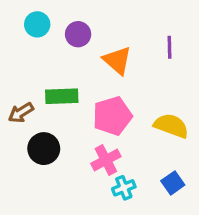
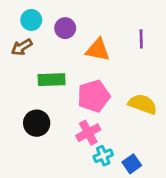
orange triangle: (117, 60) -> (98, 50), turned -30
brown arrow: (21, 113) -> (22, 47), moved
blue square: (173, 183) -> (132, 164), moved

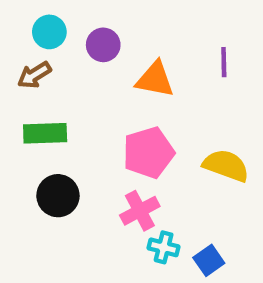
green rectangle: (52, 80) -> (45, 133), moved
cyan cross: (103, 156) -> (164, 247), turned 36

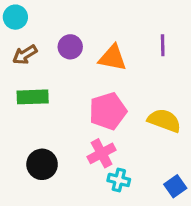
cyan circle: (49, 32) -> (15, 17), moved
purple circle: (103, 45) -> (70, 47), moved
black circle: (58, 196) -> (42, 164), moved
blue square: (209, 260) -> (175, 186), moved

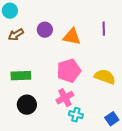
green rectangle: (33, 97) -> (21, 76), moved

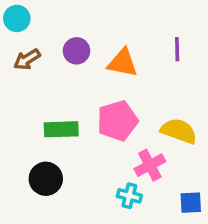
green rectangle: (21, 76) -> (61, 129), moved
pink cross: (65, 98) -> (150, 165), moved
blue square: (112, 119) -> (191, 203), turned 32

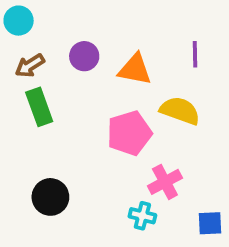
green rectangle: (61, 129) -> (39, 107), moved, turned 72
yellow semicircle: (179, 131) -> (180, 111), moved

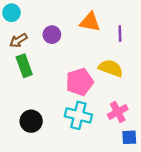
orange triangle: (135, 69) -> (90, 22), moved
pink cross: (165, 182) -> (118, 112), moved
cyan cross: (142, 216) -> (78, 115), moved, size x1.6

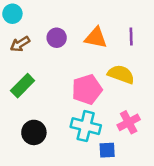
orange triangle: (90, 22) -> (96, 38), moved
green rectangle: (24, 66) -> (23, 86), moved, turned 65
blue square: (129, 137) -> (107, 150), moved

